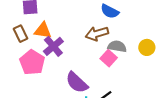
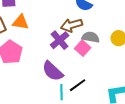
purple cross: (53, 46) -> (60, 40), moved

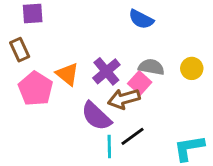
orange triangle: (21, 22) -> (67, 74), moved, turned 30
brown arrow: (72, 25) -> (124, 99), moved

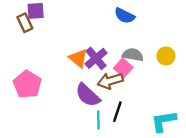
brown rectangle: (20, 50) -> (25, 23), moved
orange triangle: (67, 74) -> (78, 58), moved
pink pentagon: (36, 89) -> (27, 84), moved
black line: (132, 136) -> (117, 112), turned -36

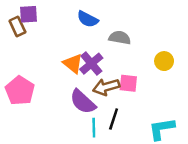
blue semicircle: (124, 16) -> (88, 19), moved
gray semicircle: (133, 55) -> (120, 38), moved
pink square: (123, 68) -> (128, 83), moved, turned -36

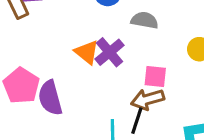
brown arrow: (106, 87) -> (148, 99), moved
purple semicircle: (83, 102) -> (50, 98), moved, turned 32

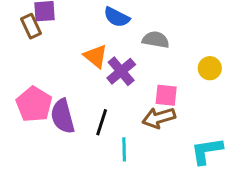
orange triangle: (87, 52) -> (96, 56), moved
black line: (137, 121) -> (102, 122), moved

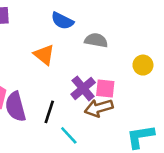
purple cross: (121, 71) -> (83, 88), moved
cyan line: (124, 149) -> (69, 135), turned -42

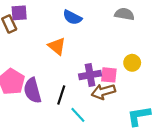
gray semicircle: (96, 40) -> (124, 14), moved
yellow circle: (143, 65) -> (132, 63), moved
purple cross: (83, 88) -> (90, 75), turned 30

